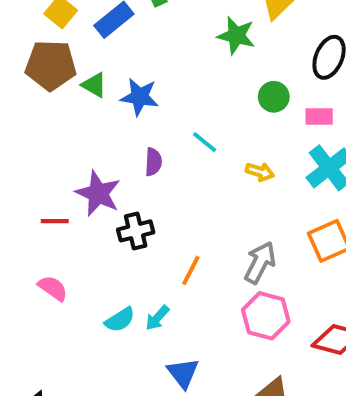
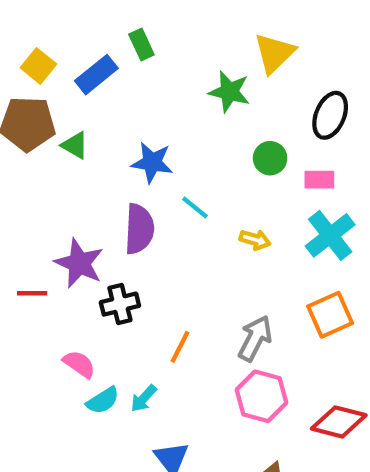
blue star: (140, 97) -> (152, 162), moved
purple semicircle: (153, 162) -> (139, 229), size x1.6
pink semicircle: (53, 288) -> (79, 364), moved

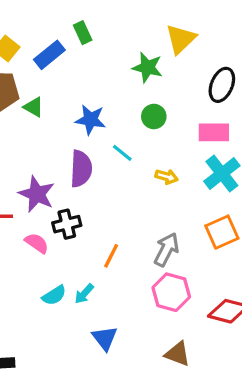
green circle: (270, 158) -> (154, 117), moved
pink rectangle: (319, 180) -> (214, 132), size x1.4
pink semicircle: (79, 364) -> (37, 243), moved

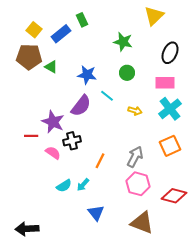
yellow triangle: (181, 39) -> (154, 16), moved
purple semicircle: (81, 169) -> (81, 106), turned 35
brown triangle: (178, 354) -> (142, 223), size x1.4

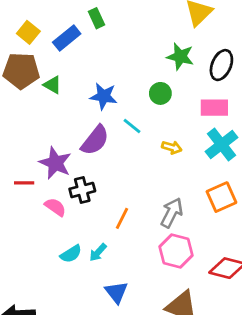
green star: (123, 42) -> (180, 57), moved

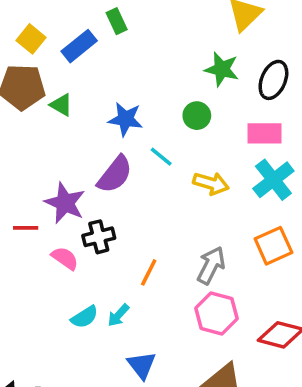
yellow arrow: (172, 147) -> (211, 183), size x1.4

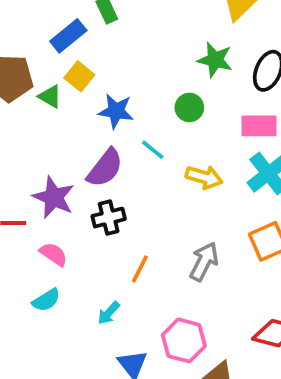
yellow square: (31, 39) -> (79, 76), moved
black cross: (99, 237) -> (109, 218), moved
pink hexagon: (216, 313) -> (184, 340), moved
cyan semicircle: (85, 317) -> (46, 300), moved

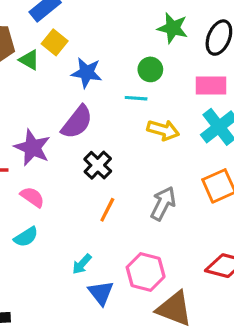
cyan line: (153, 150) -> (136, 98), moved, turned -35
black cross: (109, 218) -> (98, 165), moved, turned -32
cyan arrow: (109, 313) -> (82, 264), moved

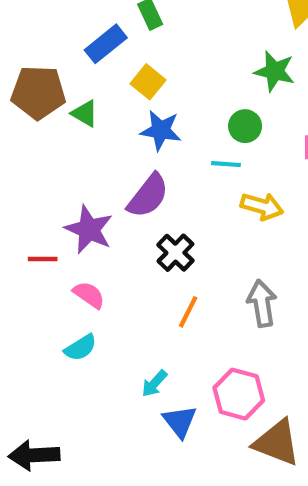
yellow square: (55, 42) -> (148, 82), moved
gray arrow: (163, 203) -> (262, 303), turned -36

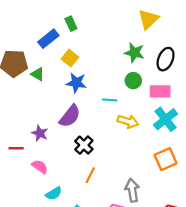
green circle: (245, 126) -> (133, 81), moved
purple star: (89, 229) -> (40, 133), size x0.7
gray arrow: (262, 303) -> (132, 190), moved
cyan semicircle: (80, 348) -> (54, 193), moved

